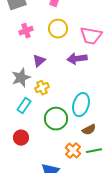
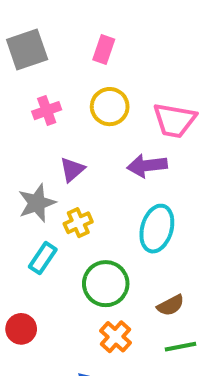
cyan ellipse: (81, 105) -> (157, 229), moved
red circle: (21, 138) -> (21, 329), moved
orange cross: (73, 151) -> (116, 337), moved

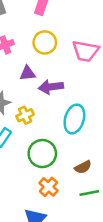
purple arrow: (147, 166) -> (51, 87), moved
purple triangle: (72, 170) -> (28, 73), moved, turned 35

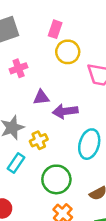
yellow circle: (45, 42) -> (68, 52), moved

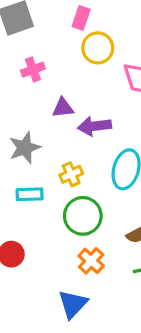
yellow cross: (39, 140) -> (71, 174), moved
cyan rectangle: (16, 163) -> (30, 194), turned 54

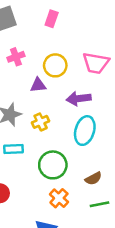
yellow circle: (98, 48) -> (55, 65), moved
purple arrow: (94, 126) -> (79, 99), moved
yellow cross: (71, 174) -> (41, 122), moved

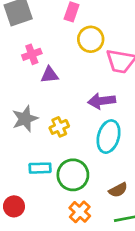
yellow circle: (55, 65) -> (91, 39), moved
purple triangle: (38, 85) -> (50, 75), moved
cyan rectangle: (13, 149) -> (40, 168), moved

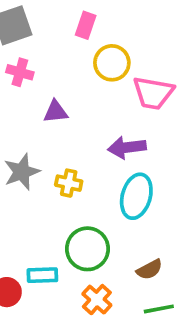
pink cross: (32, 54) -> (20, 72), moved, turned 36
yellow cross: (59, 127) -> (69, 183), turned 36
cyan rectangle: (40, 168) -> (42, 275), moved

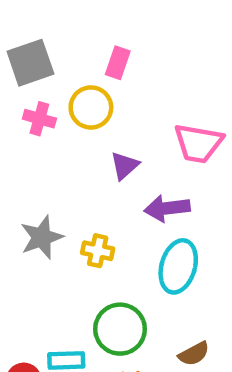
yellow circle: (112, 63) -> (91, 107), moved
purple triangle: (56, 112) -> (124, 166), moved, turned -36

